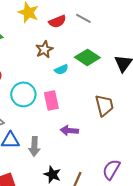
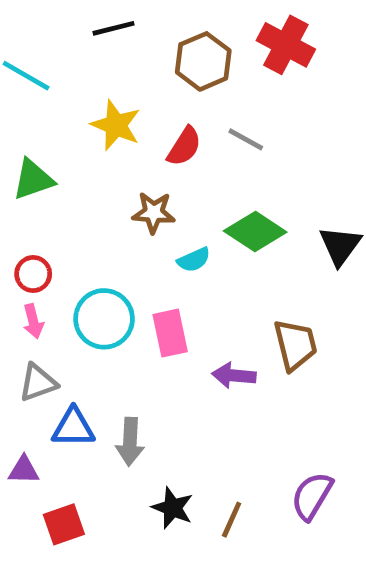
red semicircle: (57, 21) -> (184, 146), turned -36
brown star: (44, 49) -> (154, 213), turned 30
purple arrow: (69, 130) -> (234, 376), moved

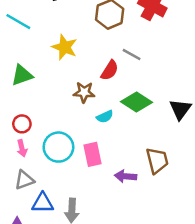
red semicircle: (184, 146) -> (110, 70), moved

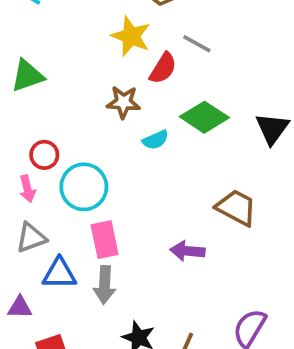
yellow star: (65, 47) -> (131, 36), moved
red circle: (22, 124) -> (44, 155), moved
pink rectangle: (93, 154) -> (105, 240), moved
brown trapezoid: (157, 160) -> (236, 208), turned -48
purple arrow: (125, 176) -> (187, 251), moved

